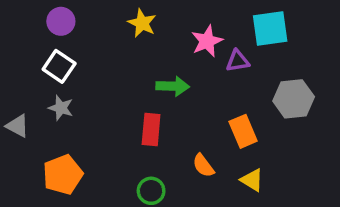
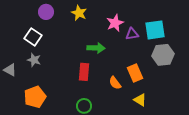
purple circle: (61, 21) -> (46, 12), moved
cyan square: (270, 29) -> (155, 30), moved
orange semicircle: (203, 166) -> (115, 83), moved

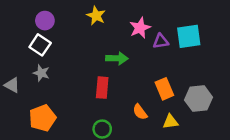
purple circle: (46, 12) -> (45, 21), moved
gray hexagon: (163, 55) -> (198, 99), moved
orange semicircle: (115, 83) -> (140, 112), moved
yellow triangle: (140, 100) -> (170, 122), turned -40

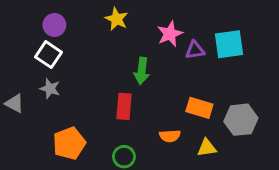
green arrow: (117, 58) -> (142, 71), turned 95
orange rectangle: (164, 89) -> (199, 108), turned -50
orange semicircle: (140, 112) -> (170, 136), turned -56
orange pentagon: (42, 118) -> (69, 143), moved

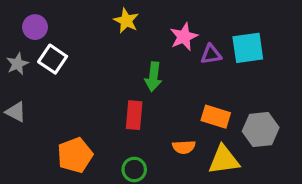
purple circle: (54, 25) -> (35, 27), moved
gray star: (50, 89) -> (17, 64), moved, turned 30
yellow triangle: (207, 148) -> (224, 160), size x1.5

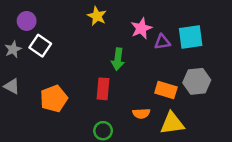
gray hexagon: (261, 129) -> (197, 81), moved
orange pentagon: (75, 155) -> (54, 99), moved

